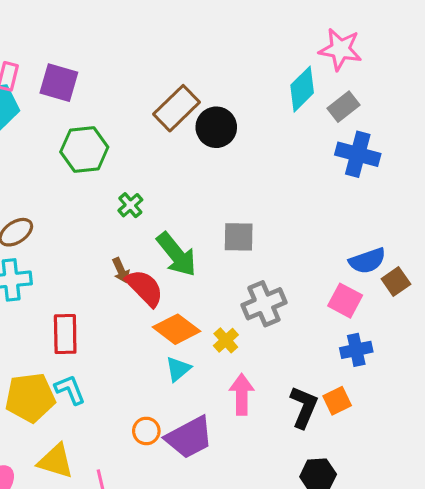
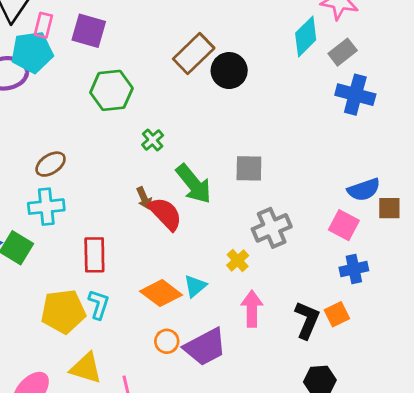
brown square: (396, 281) -> (389, 208), turned 35
orange diamond: (177, 329) -> (161, 293), moved
cyan L-shape: (70, 390) -> (99, 304), turned 40

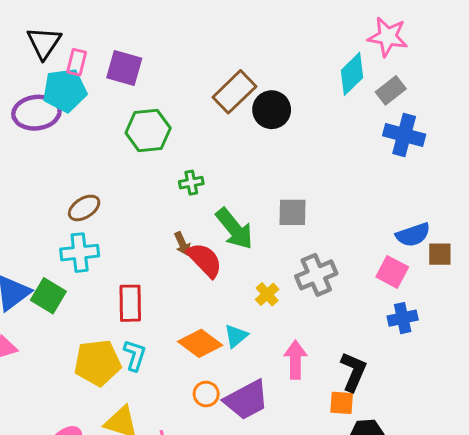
green cross: (153, 140) -> (191, 183), turned 30
yellow cross: (238, 260) -> (267, 294), moved
orange square: (337, 314) -> (342, 403), moved, turned 30

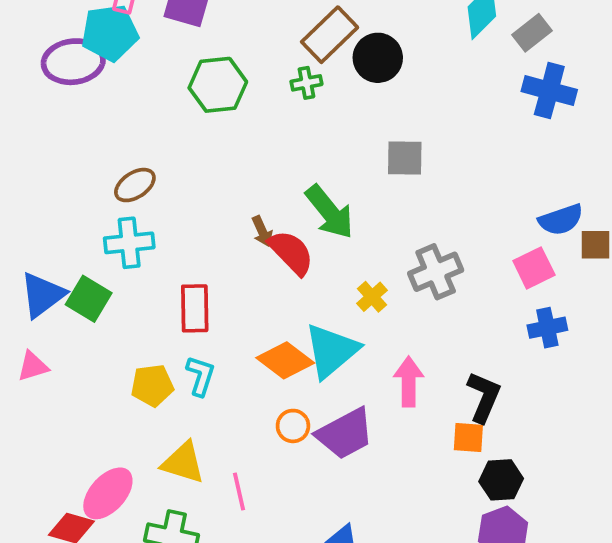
green cross: (191, 183) -> (306, 83), moved
gray square: (292, 212) -> (405, 158), moved
pink square: (392, 272) -> (534, 268), turned 36
cyan triangle: (236, 336) -> (332, 351), size x1.8
yellow pentagon: (97, 363) -> (152, 385), size x0.7

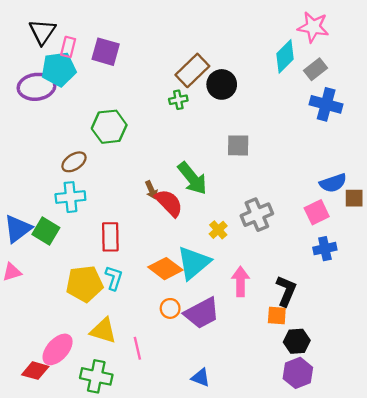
green hexagon: (218, 85) -> (109, 127), moved
yellow pentagon: (152, 385) -> (85, 284), size x1.4

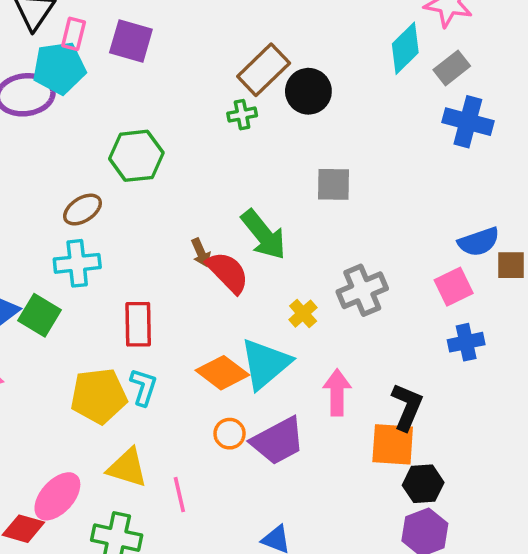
orange square: (277, 315) -> (393, 444), size x1.5

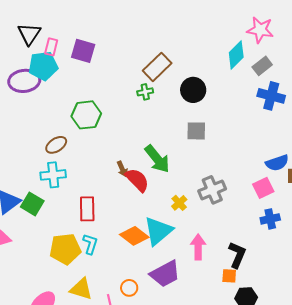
black circle: (308, 91) -> (193, 90), moved
orange circle: (230, 434) -> (129, 288), moved
orange square: (393, 444) -> (229, 276), size x0.6

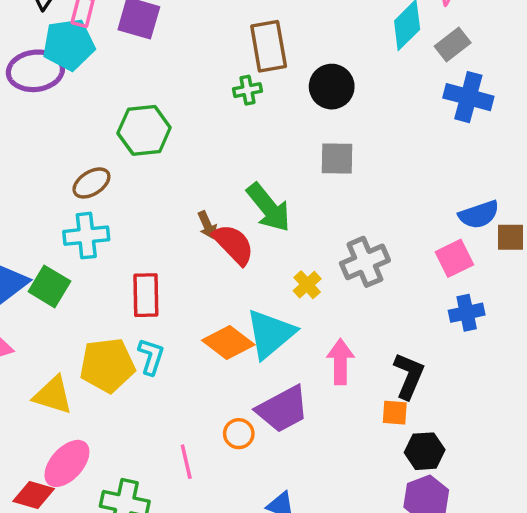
brown rectangle: (157, 67) -> (269, 46), turned -56
orange circle: (129, 288) -> (239, 434), moved
yellow triangle: (81, 289) -> (53, 395), moved

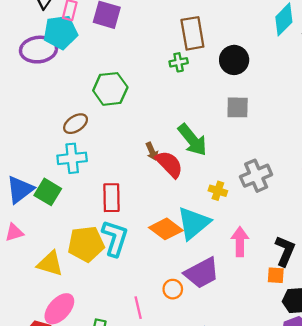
yellow cross: (307, 285) -> (218, 191), turned -30
cyan L-shape: (151, 357) -> (115, 238), size x1.5

